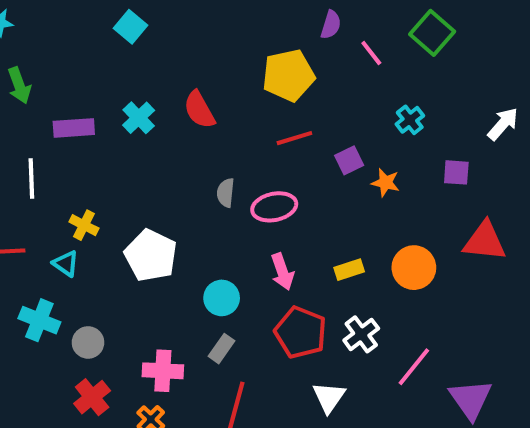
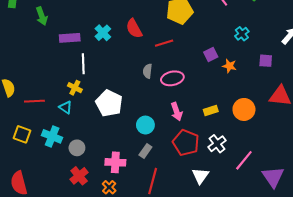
red line: (294, 138) -> (164, 43), moved
white line: (31, 179) -> (83, 64), moved

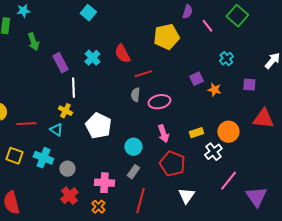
purple rectangle: (70, 38) -> (60, 63), turned 66
red line: (164, 43) -> (143, 74), moved
white cross: (217, 144) -> (213, 152), moved

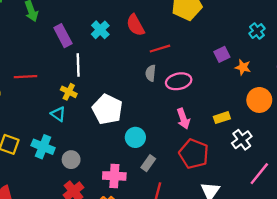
red line: (26, 124) -> (25, 77), moved
orange circle: (228, 132) -> (259, 100), moved
cyan circle: (133, 147) -> (135, 137), moved

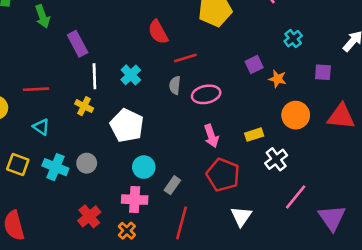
cyan cross: (100, 30) -> (131, 75), moved
cyan triangle: (58, 114) -> (41, 127), moved
cyan circle: (135, 137) -> (144, 167), moved
gray circle: (71, 160) -> (87, 163), moved

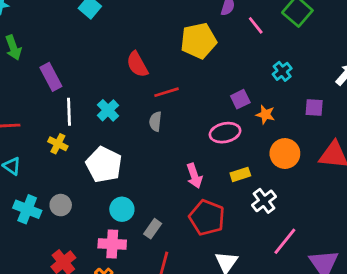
pink ellipse: (206, 94) -> (225, 133), moved

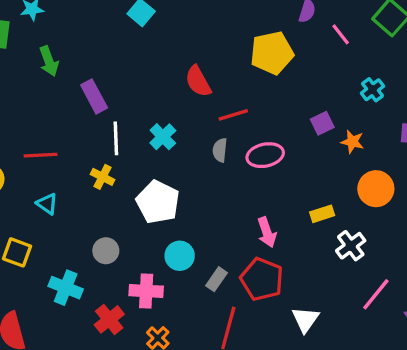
pink ellipse: (225, 133) -> (265, 155), moved
pink arrow: (194, 176) -> (267, 232), moved
cyan cross: (27, 209) -> (66, 288), moved
red pentagon: (207, 218) -> (262, 279), moved
pink cross: (112, 244) -> (146, 291), moved

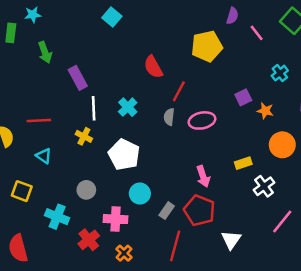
red line: (233, 115) -> (179, 91), turned -45

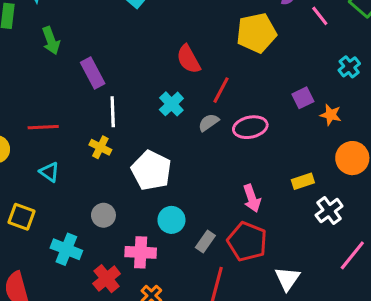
cyan cross: (128, 107) -> (171, 104), moved
gray semicircle: (169, 117) -> (209, 123), turned 49

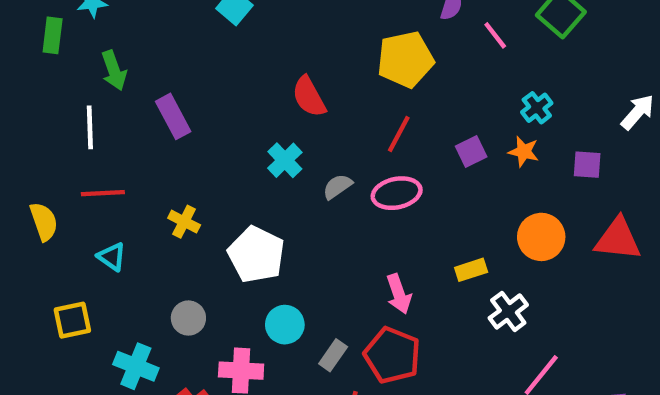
red line: (221, 90) -> (399, 134), moved
white line: (113, 112) -> (90, 127), moved
orange star: (331, 115) -> (524, 151), moved
yellow square: (22, 217) -> (72, 320), turned -32

